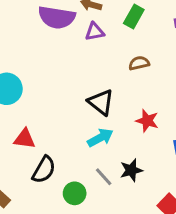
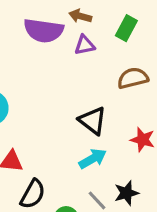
brown semicircle: (139, 63) -> (133, 78), size x1.4

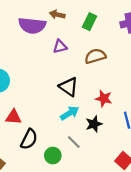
purple triangle: (85, 45) -> (60, 47), moved
black star: (126, 193) -> (94, 124), moved

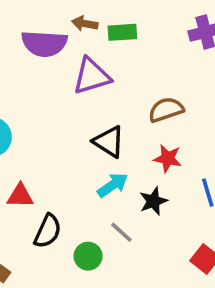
green rectangle: (89, 22) -> (122, 32), moved, turned 63
purple triangle: (60, 47) -> (92, 76), size x1.6
brown semicircle: (95, 56) -> (166, 110), moved

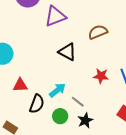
red star: (168, 158) -> (101, 76), moved
cyan arrow: (113, 185) -> (57, 90), moved
black star: (153, 201) -> (85, 120), moved

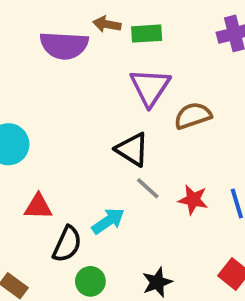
purple triangle: (55, 16) -> (150, 87), moved, turned -40
gray line: (78, 102) -> (148, 188), moved
green circle: (60, 116) -> (90, 281), moved

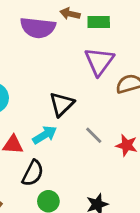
black triangle: (132, 149) -> (62, 104), moved, turned 40
cyan arrow: (108, 221) -> (45, 135), moved

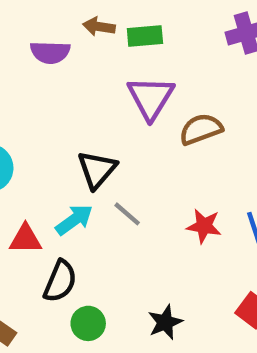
purple semicircle: (38, 28) -> (50, 52), size x0.7
gray line: (94, 135) -> (127, 214), moved

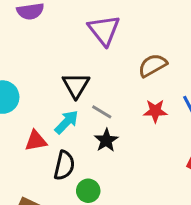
brown semicircle: (201, 129) -> (153, 65), moved
black star: (165, 322) -> (106, 140), moved

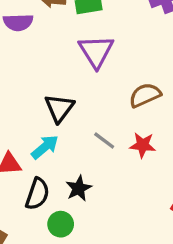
gray line: (102, 112) -> (104, 140), moved
black star: (106, 140) -> (79, 188), moved

